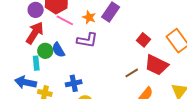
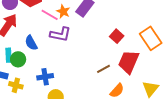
pink line: (65, 20) -> (50, 15), moved
green circle: (45, 51) -> (18, 59), moved
red trapezoid: (156, 65) -> (129, 62), turned 85

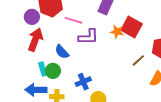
orange star: (63, 11) -> (117, 32), moved
red square: (117, 36) -> (132, 27), moved, size x1.5

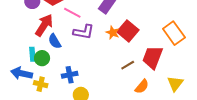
red arrow: (35, 40) -> (44, 25), moved

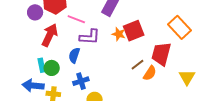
red square: (128, 31) -> (134, 31), turned 35
blue semicircle: (55, 41) -> (74, 55), moved, turned 56
orange semicircle: (142, 86) -> (150, 73), moved

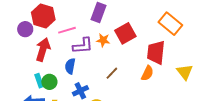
pink line: (76, 19) -> (67, 30), turned -30
orange star: (119, 34) -> (103, 40), moved
brown line: (138, 65) -> (112, 73), moved

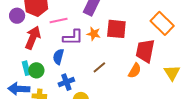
red square: (125, 33) -> (116, 29), turned 30

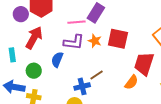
pink line: (59, 20) -> (77, 22), moved
cyan rectangle: (26, 68) -> (12, 55), moved
blue cross: (66, 82) -> (82, 86), moved

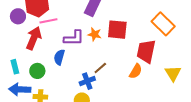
pink line: (77, 22) -> (48, 21), moved
cyan rectangle: (12, 55) -> (15, 67), moved

